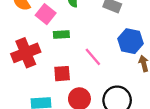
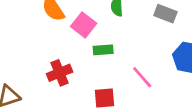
red cross: (26, 53) -> (60, 73), size x0.7

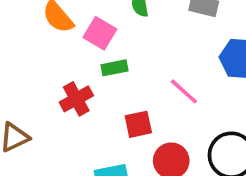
green rectangle: (103, 50) -> (115, 68), moved

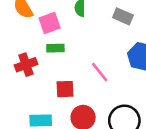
pink square: (100, 33) -> (50, 23), turned 30

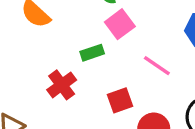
pink square: (50, 23) -> (120, 24), moved

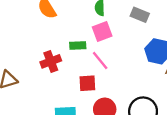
pink line: (157, 66) -> (100, 60), moved

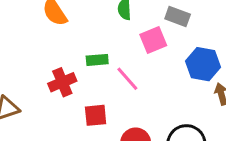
pink square: (102, 31) -> (153, 40), moved
red square: (87, 83) -> (96, 115), moved

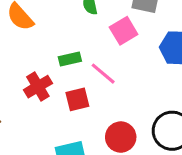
red square: (96, 115) -> (77, 99), moved

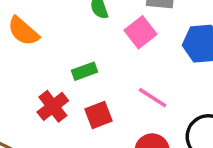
pink line: (103, 74) -> (153, 98), moved

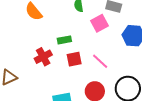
red square: (99, 115) -> (74, 59), moved

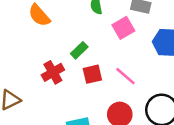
green rectangle: (64, 40) -> (79, 50), turned -32

